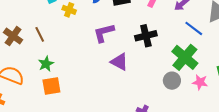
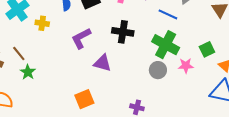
black cross: (146, 36) -> (123, 32), turned 35
green star: (46, 64) -> (28, 72), moved
orange square: (51, 86) -> (84, 99), moved

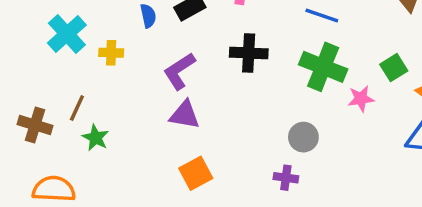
brown line: (19, 54) -> (77, 108), turned 70
purple triangle: (102, 63) -> (185, 115), moved
gray circle: (158, 70) -> (303, 137), moved

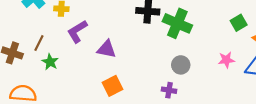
green cross: (323, 67) -> (177, 23), moved
purple L-shape: (179, 71) -> (77, 31), moved
pink star: (361, 99) -> (226, 60), moved

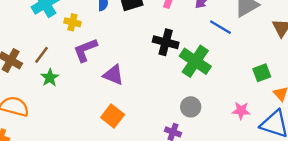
orange square: (113, 86) -> (113, 116), turned -36

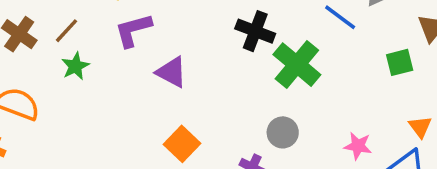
green square: (262, 73) -> (400, 62), moved
orange square: (113, 116) -> (182, 144), moved

